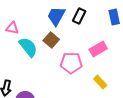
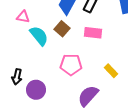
pink rectangle: (98, 49) -> (93, 33), moved, turned 36
pink pentagon: (71, 63) -> (71, 65), moved

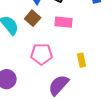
yellow rectangle: (111, 71) -> (82, 60), turned 32

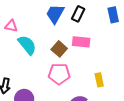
brown square: (33, 18) -> (59, 49), moved

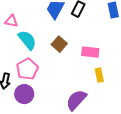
pink rectangle: (81, 42) -> (90, 52), moved
pink pentagon: (59, 74) -> (27, 69), moved, turned -30

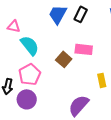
brown square: (59, 44) -> (64, 59), moved
pink rectangle: (90, 52) -> (84, 49), moved

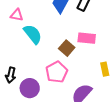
pink pentagon: (30, 74) -> (57, 72), moved

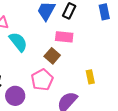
pink rectangle: (87, 38) -> (64, 37), moved

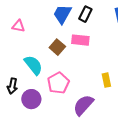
cyan semicircle: (18, 42) -> (33, 65), moved
brown square: (52, 56) -> (57, 47), moved

